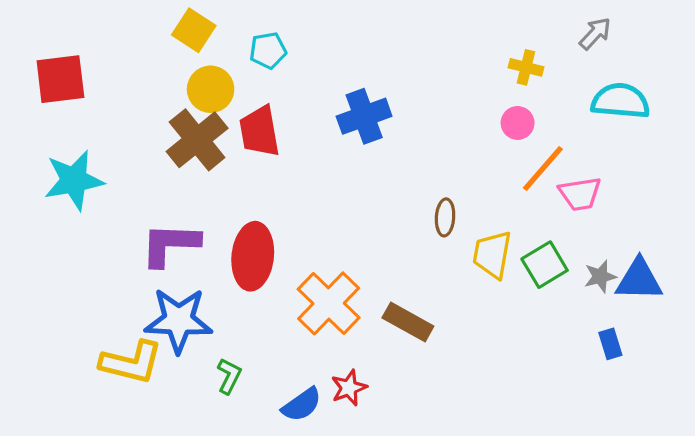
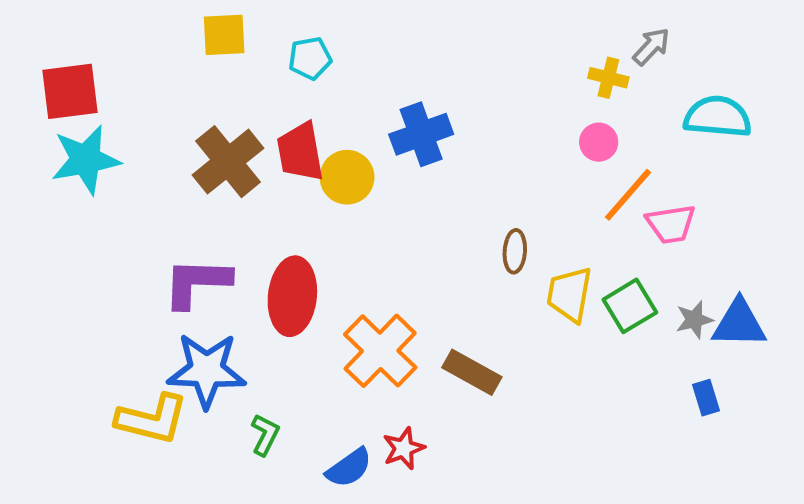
yellow square: (194, 30) -> (224, 35), turned -36
gray arrow: (595, 34) -> (651, 47), moved
yellow circle: (211, 89) -> (347, 177), moved
cyan star: (74, 180) -> (86, 160), moved

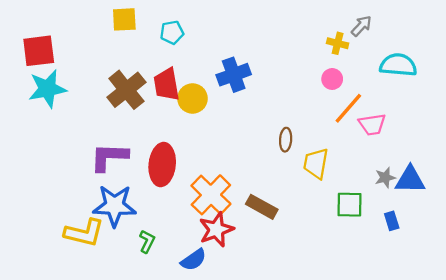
green square: (630, 306) -> (349, 205), moved, turned 32
red star: (404, 448) -> (216, 230), moved, size x1.5

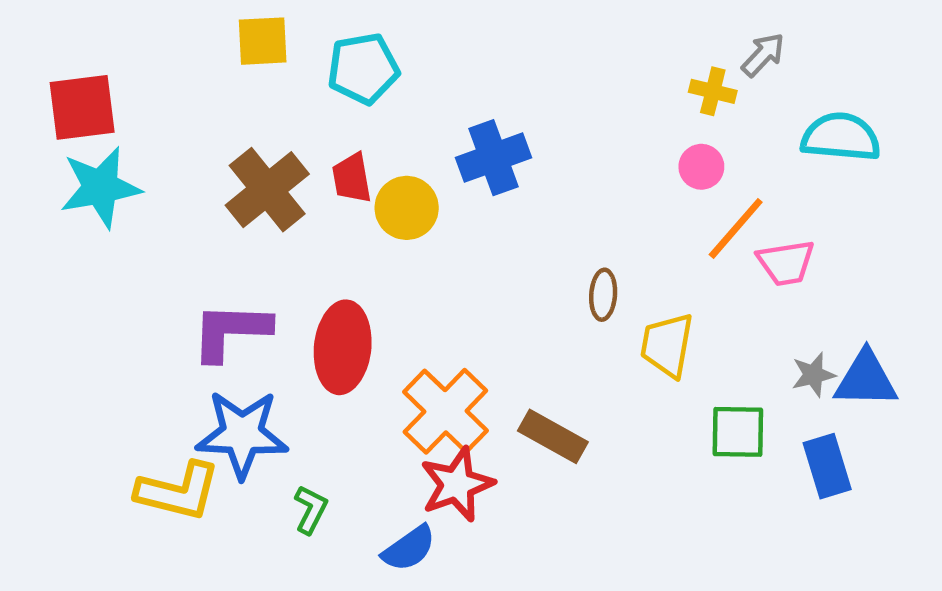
cyan pentagon: (172, 32) -> (363, 68), size x1.4
red trapezoid: (166, 84) -> (352, 178), size x0.7
blue rectangle: (392, 221) -> (827, 466), size x1.5

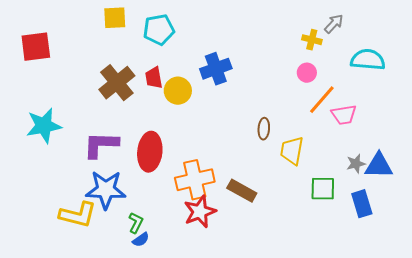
cyan star: (100, 187) -> (44, 126), moved
orange cross: (445, 411) -> (195, 180), turned 33
blue semicircle: (409, 548) -> (141, 240), moved, size x0.7

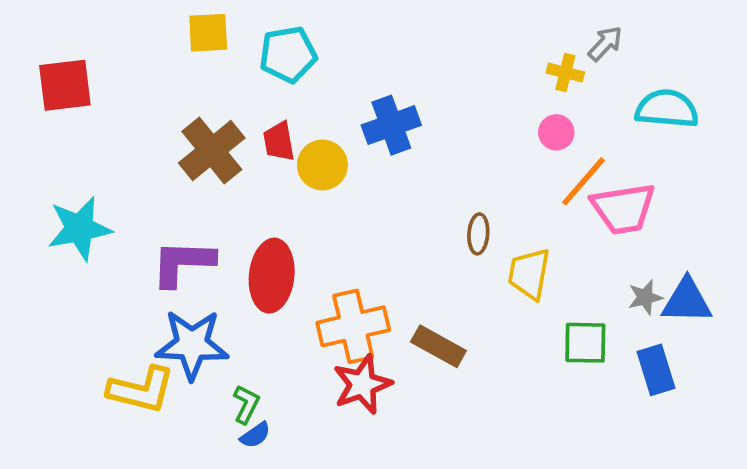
pink trapezoid: (344, 115) -> (623, 209), size x1.4

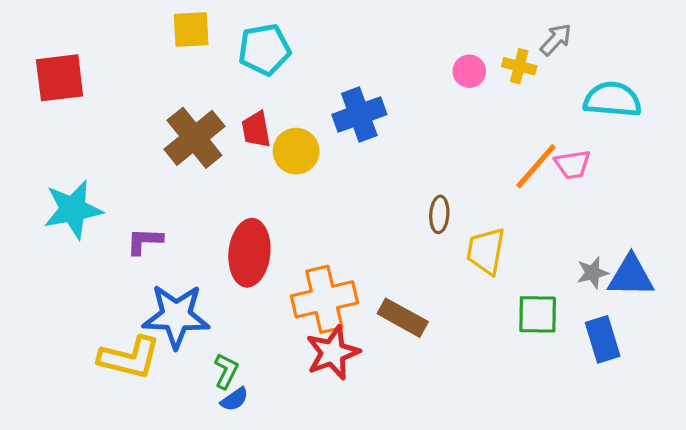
pink circle: (556, 132) -> (469, 71), moved
pink trapezoid: (623, 209) -> (573, 164), moved, size x0.6
purple L-shape: (183, 263) -> (145, 241), moved, size x0.6

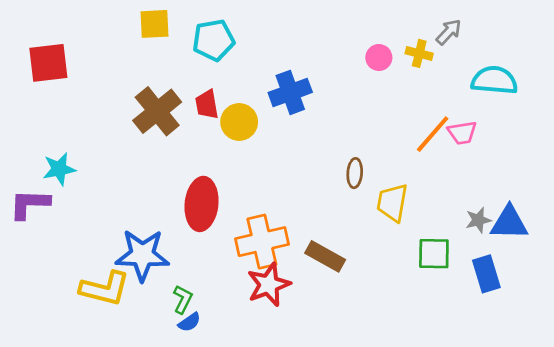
cyan star: (73, 209) -> (59, 169), size x0.7
purple L-shape: (145, 241) -> (30, 204), moved, size x1.4

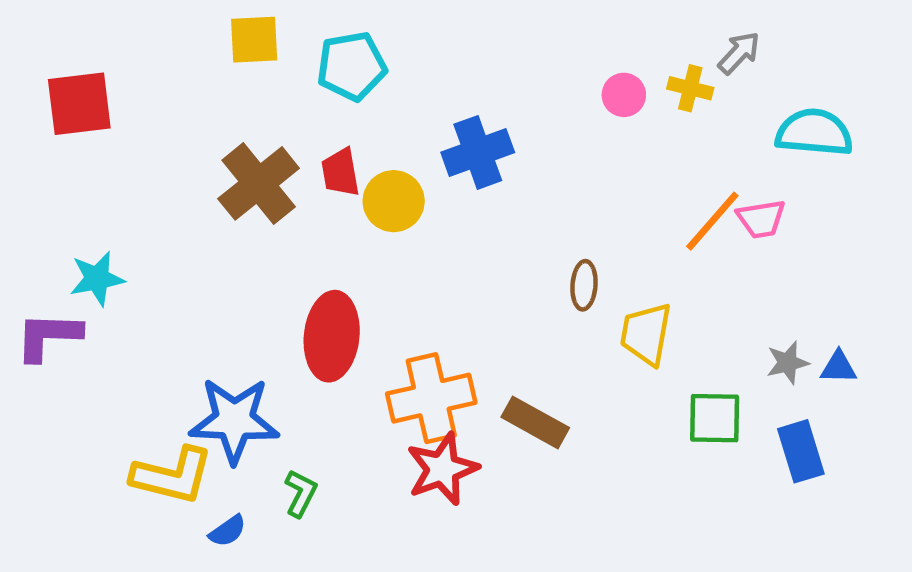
blue triangle: (509, 223) -> (839, 367), size x0.6
blue semicircle: (189, 322) -> (228, 531), moved

